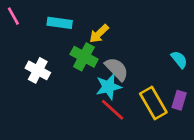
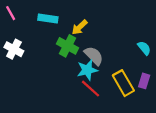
white cross: (38, 70) -> (14, 49), moved

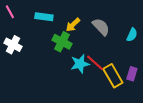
cyan semicircle: (144, 48) -> (132, 35), moved, turned 64
gray semicircle: (94, 56) -> (101, 27), moved
red line: (91, 89) -> (95, 63), moved

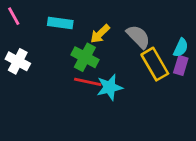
red line: (95, 63) -> (88, 82), moved, turned -30
purple rectangle: (132, 74) -> (181, 65), moved
yellow rectangle: (113, 76) -> (155, 64), moved

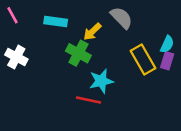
gray semicircle: (138, 37) -> (121, 18), moved
red line: (88, 82) -> (89, 100), moved

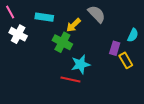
white cross: (16, 57) -> (18, 34), moved
yellow rectangle: (143, 60) -> (126, 60), moved, size x0.7
purple rectangle: (167, 61) -> (115, 48), moved

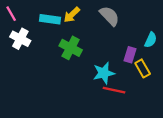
yellow arrow: (73, 25) -> (72, 15), moved
cyan star: (81, 64) -> (104, 73), moved
red line: (70, 79) -> (114, 90), moved

